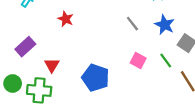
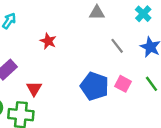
blue pentagon: (96, 78) -> (95, 86), moved

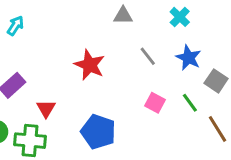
red star: (48, 41) -> (90, 65), moved, size x1.5
blue pentagon: (95, 86) -> (98, 132), moved

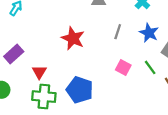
gray line: (148, 56) -> (118, 32), turned 56
green cross: (30, 141) -> (44, 97), moved

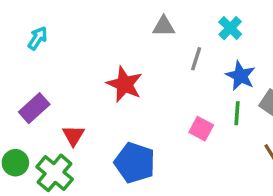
gray line: (118, 32) -> (196, 59), moved
green line: (150, 67) -> (237, 113), moved, turned 40
green cross: (44, 97) -> (55, 173), moved, turned 35

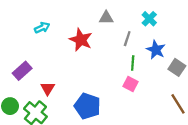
cyan arrow: (38, 38) -> (42, 28), moved, turned 32
red star: (124, 84) -> (81, 40), moved
green line: (237, 113) -> (133, 63), moved

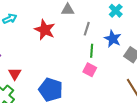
cyan cross: (149, 19) -> (116, 11), moved

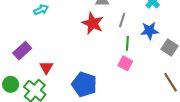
red star: (45, 30) -> (93, 23), moved
blue star: (113, 39) -> (149, 31), turned -30

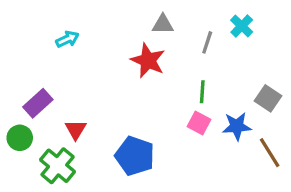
gray line: (122, 20) -> (207, 42), moved
blue star: (149, 31) -> (237, 126), moved
green circle: (11, 84) -> (20, 138), moved

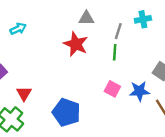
cyan cross: (242, 26) -> (143, 19), turned 35
green line: (202, 92) -> (115, 52), moved

